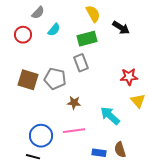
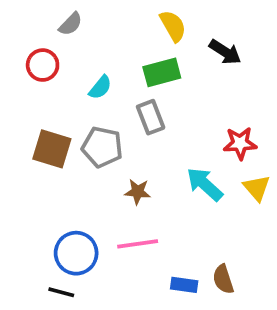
cyan semicircle: (54, 30) -> (100, 87), moved
cyan arrow: (110, 116) -> (205, 184), moved

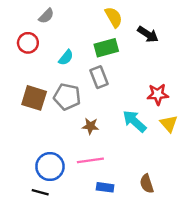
blue rectangle: (184, 285) -> (105, 187), moved

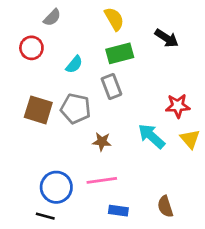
yellow semicircle: (114, 17) -> (114, 19), moved

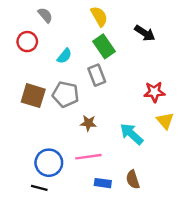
gray semicircle: (52, 18) -> (45, 15), turned -84
green rectangle: (120, 53) -> (104, 46), turned 70
cyan arrow: (151, 136) -> (132, 134), moved
brown semicircle: (165, 206) -> (133, 179), moved

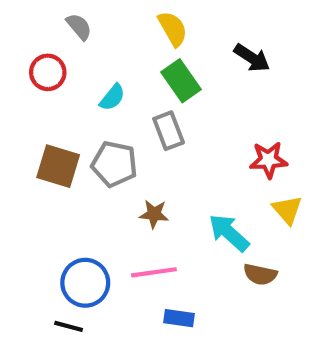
brown semicircle: (133, 179) -> (260, 274), moved, turned -60

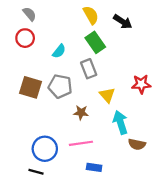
gray semicircle: (79, 27) -> (29, 14), moved
black arrow: (252, 58) -> (123, 22), moved
yellow triangle: (287, 210) -> (107, 95), moved
cyan arrow: (229, 233) -> (120, 122), turned 30

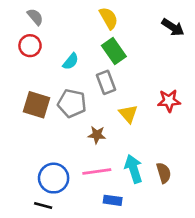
black arrow: (123, 22) -> (173, 27), moved
cyan arrow: (120, 122) -> (134, 169), moved
brown semicircle: (137, 144) -> (164, 173), turned -119

